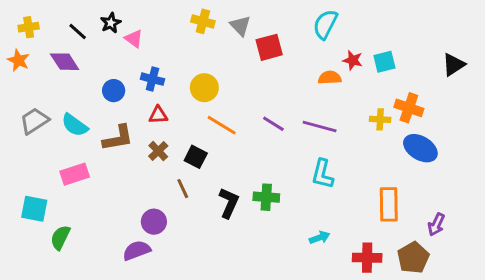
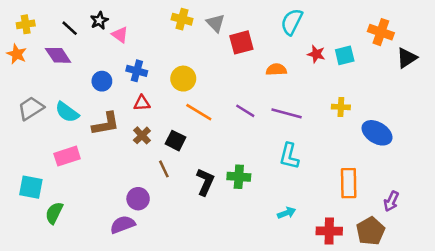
orange semicircle: (330, 78) -> (276, 70), moved
orange cross: (409, 108) -> (381, 32), moved

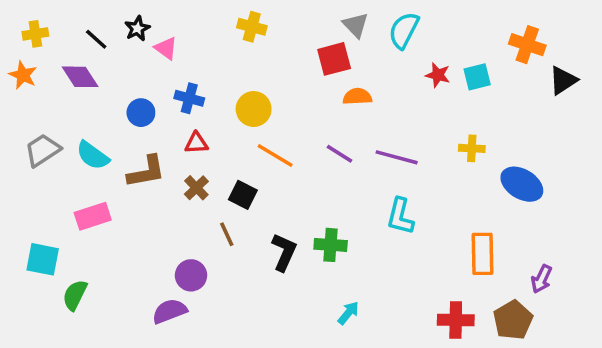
gray triangle: (216, 23) -> (356, 25), moved
orange semicircle: (276, 70) -> (357, 97), moved
cyan arrow: (287, 213) -> (348, 313), moved, turned -30

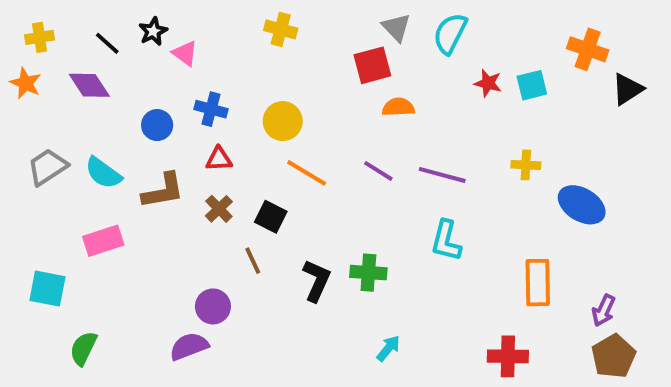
green semicircle: (75, 295) -> (83, 348), moved
brown pentagon: (513, 320) -> (614, 356), moved

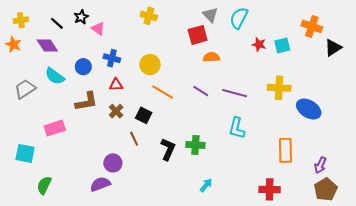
yellow cross: (526, 165) -> (279, 88), size x1.5
cyan semicircle: (103, 173) -> (55, 76), moved

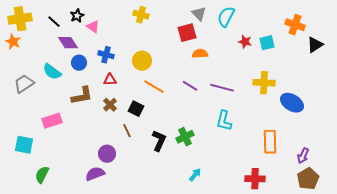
yellow cross: (21, 20) -> (20, 19), size x1.6
purple diamond: (47, 46) -> (68, 43), moved
green cross: (195, 145) -> (185, 137), turned -30

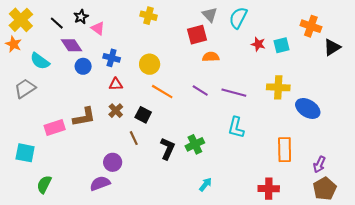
yellow cross: (20, 19) -> (21, 20), turned -35
cyan semicircle: (52, 72) -> (40, 61), moved
brown L-shape: (82, 96) -> (84, 117), moved

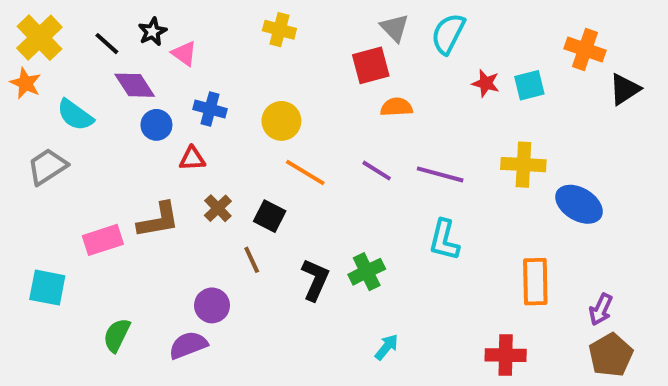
red triangle: (116, 84) -> (192, 159), moved
green semicircle: (44, 184) -> (117, 335), moved

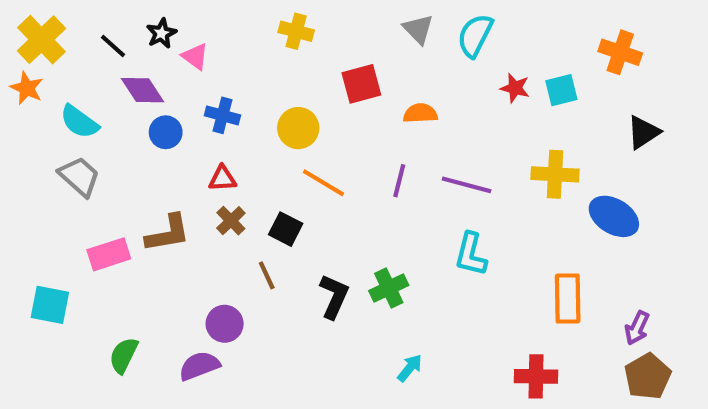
red square: (371, 65) -> (361, 84), moved
black triangle: (625, 89) -> (643, 132), moved
red triangle: (192, 159) -> (222, 179), moved
gray trapezoid: (47, 167) -> (79, 176), moved, turned 75
purple line: (377, 171) -> (399, 181), turned 72

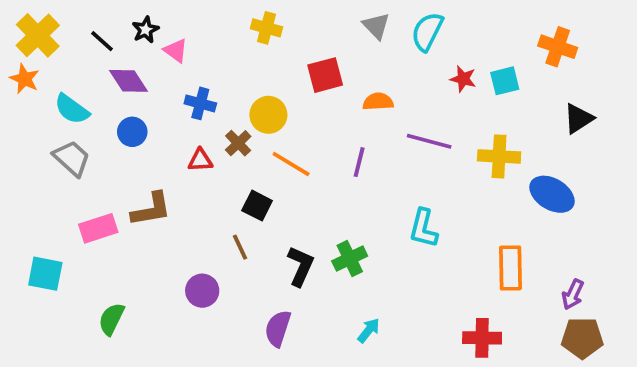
blue circle: (166, 132) -> (132, 132), moved
purple line: (467, 185) -> (429, 141), moved
brown cross: (231, 221) -> (238, 143), moved
purple semicircle: (199, 366) -> (278, 328), moved, turned -51
brown pentagon: (648, 376) -> (582, 338), turned 30

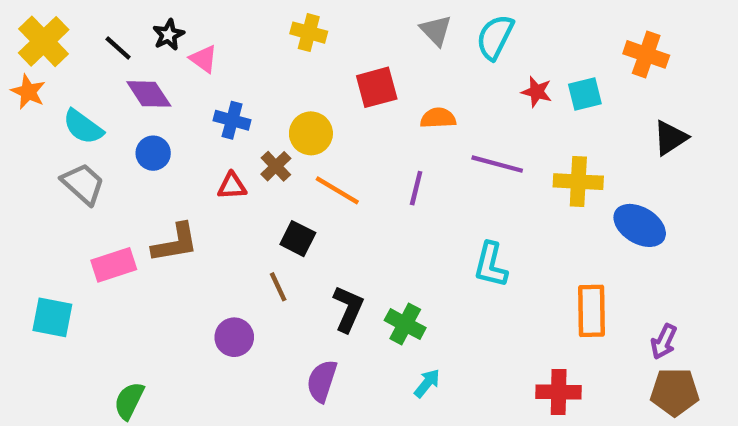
green cross: (350, 259) -> (405, 324), moved, turned -36
green semicircle: (111, 319) -> (129, 401), moved

